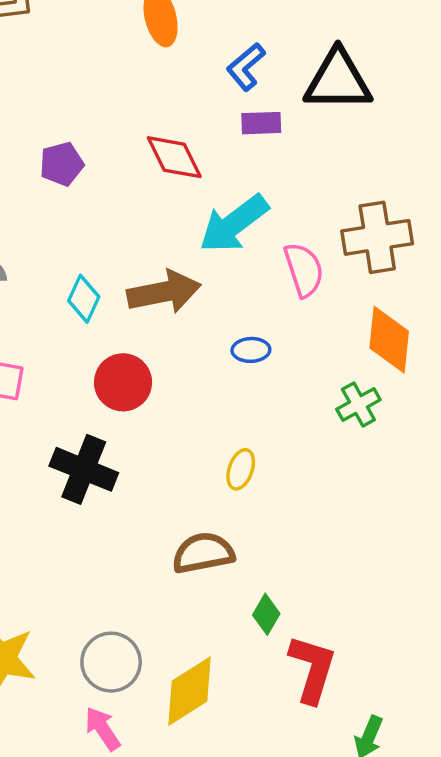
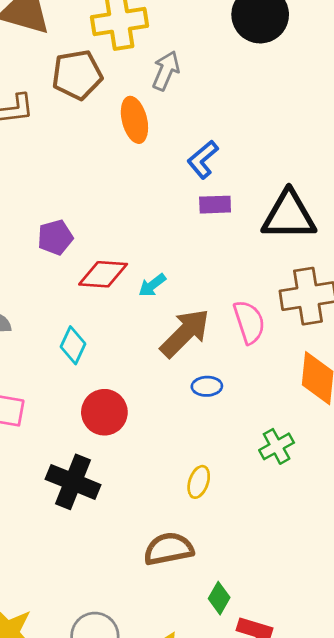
black triangle: (338, 80) -> (289, 215), moved
red diamond: (174, 157) -> (103, 274), moved, turned -60
cyan arrow: (234, 224) -> (152, 285), moved, size x0.5
brown arrow: (164, 292) -> (185, 333), moved, turned -34
green cross: (358, 405) -> (277, 446), moved

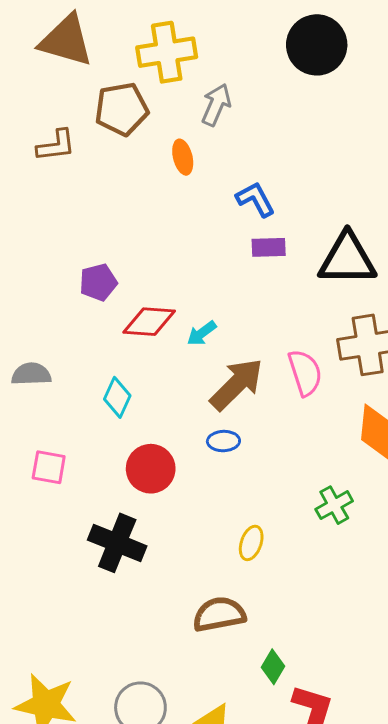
orange ellipse: (134, 120) -> (183, 157), size x0.7
blue L-shape: (203, 159) -> (256, 199), turned 102
blue ellipse: (207, 386) -> (223, 441), moved

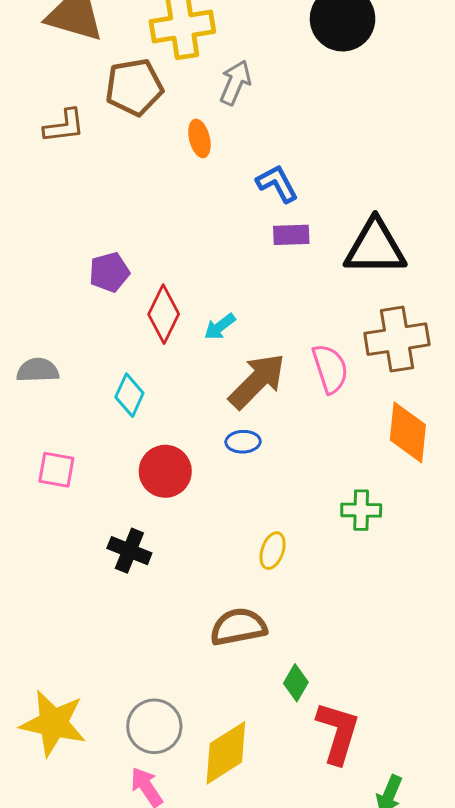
red diamond: (149, 322) -> (164, 314), turned -68
green cross: (334, 505) -> (361, 510), turned 30
black cross: (117, 543) -> (129, 551), size x0.7

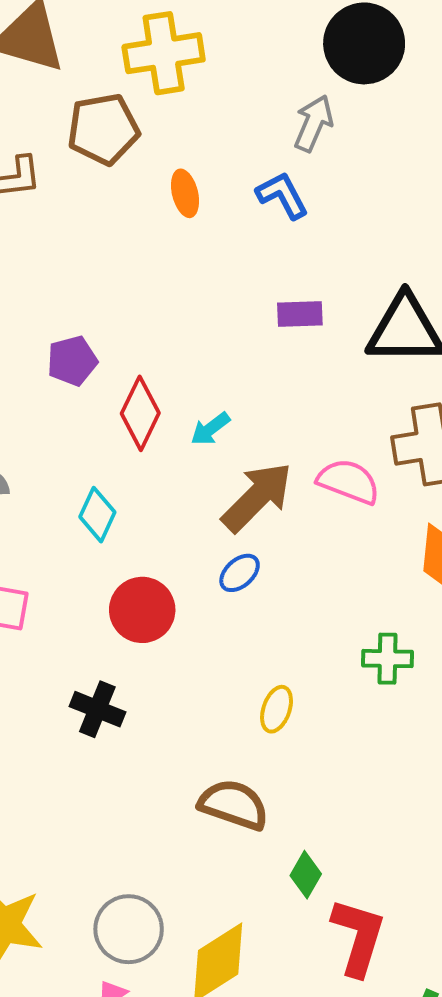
gray arrow: (235, 82) -> (314, 123), moved
blue L-shape: (277, 184) -> (282, 195), moved
pink semicircle: (330, 369) -> (349, 481), turned -51
blue ellipse: (243, 442) -> (240, 573), turned -40
brown semicircle: (238, 627) -> (234, 805), turned 30

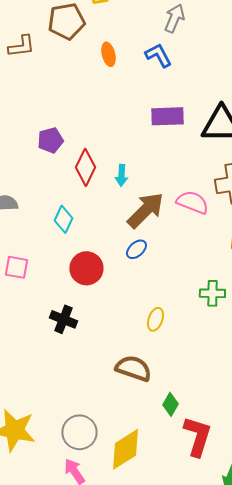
purple rectangle: (300, 314) -> (167, 116), size x1.4
cyan arrow: (210, 429) -> (121, 175), turned -50

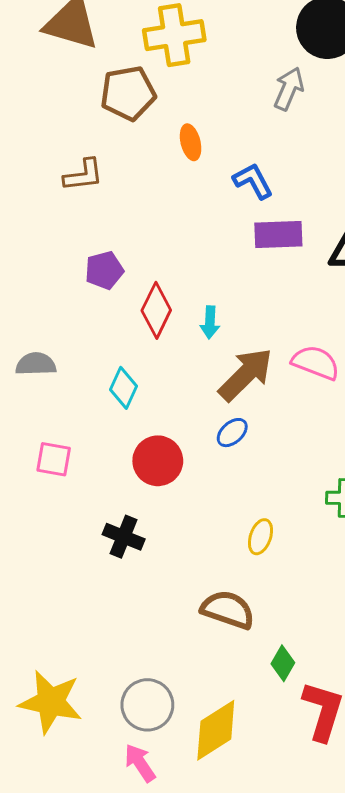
brown L-shape: (21, 46) -> (83, 175), moved
blue L-shape: (158, 55) -> (253, 181), moved

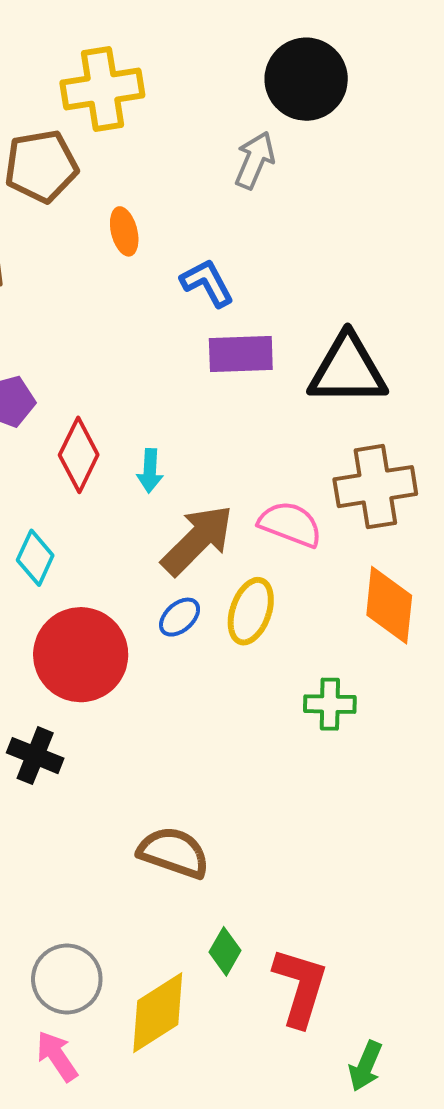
red circle: (158, 461) -> (81, 655), size x1.4
yellow ellipse: (260, 537) -> (251, 611), moved, size x1.4
green diamond: (283, 663) -> (225, 951), moved

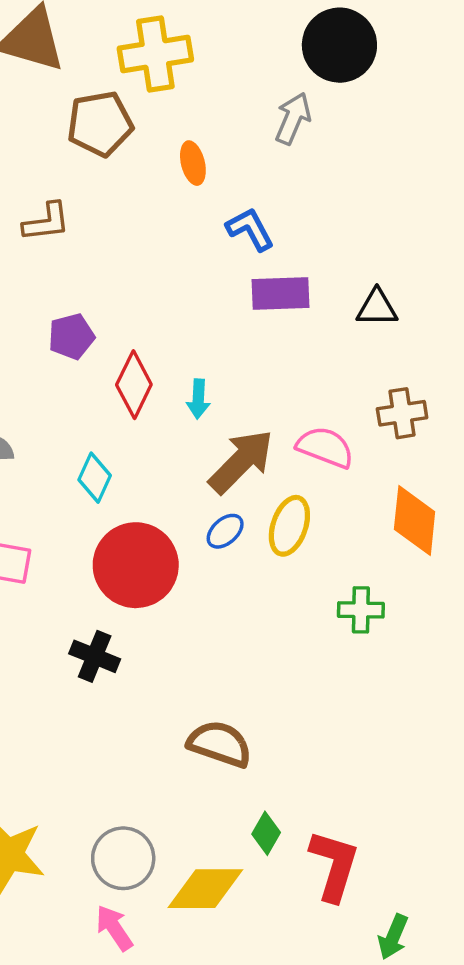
orange ellipse: (124, 231) -> (193, 163), moved
black triangle: (348, 370) -> (377, 308), size x0.6
brown cross: (375, 487) -> (402, 413), size x0.7
yellow diamond: (158, 1013) -> (205, 889), turned 32

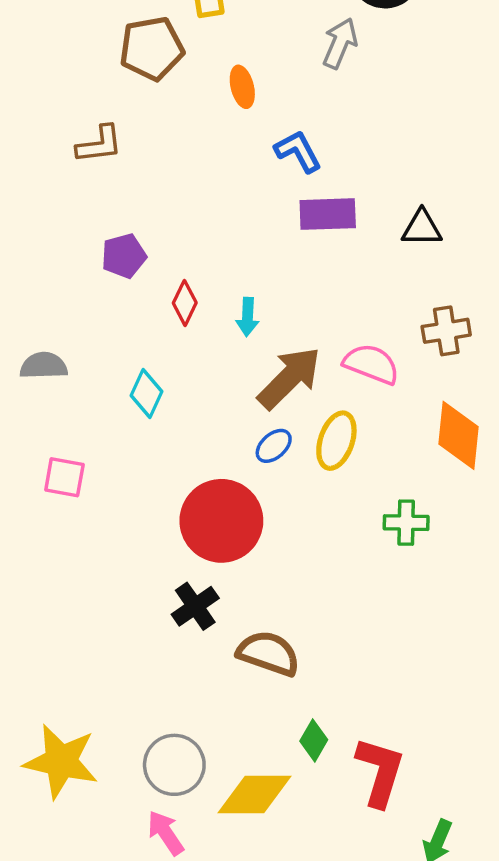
red diamond: (134, 385) -> (185, 303), size x0.7
red circle: (136, 565) -> (221, 521), moved
black cross: (95, 656) -> (195, 606), moved, turned 33

